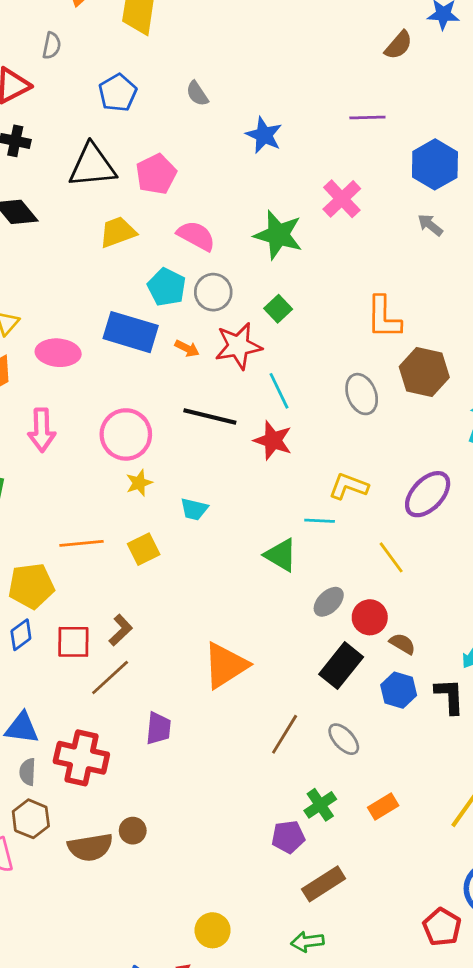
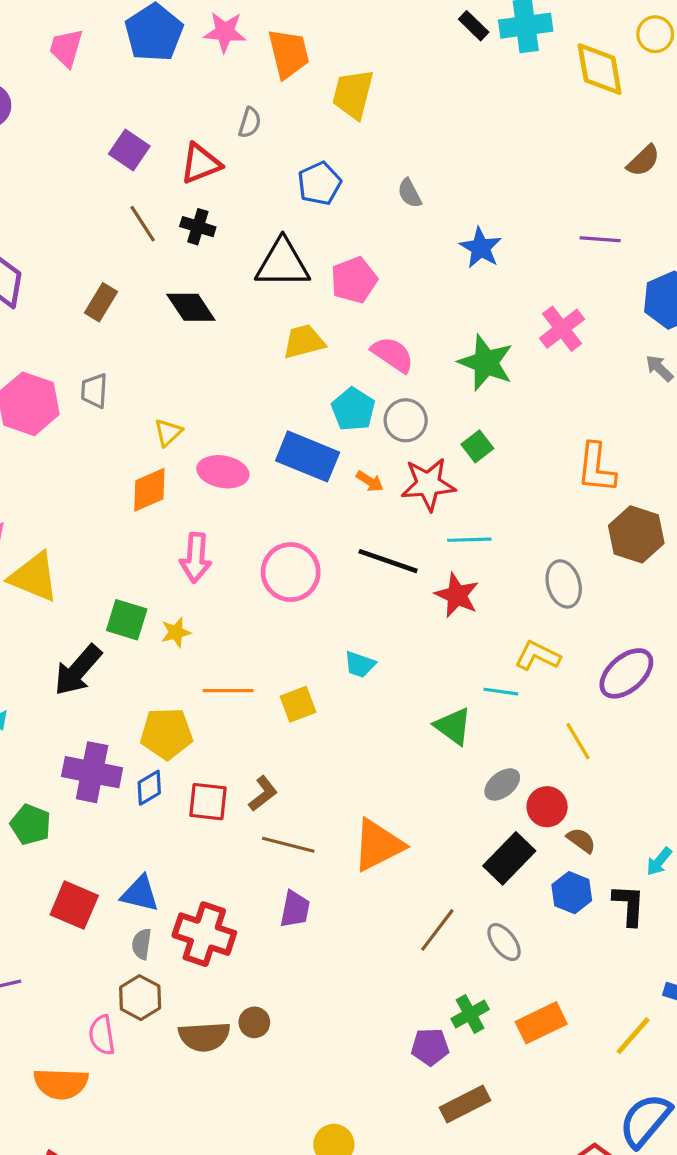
cyan line: (279, 391) -> (469, 540), turned -72
gray ellipse: (362, 394) -> (564, 584), moved
yellow star: (139, 483) -> (176, 632), moved
brown line: (110, 678) -> (288, 845), moved, turned 51
orange rectangle: (383, 806) -> (541, 1023), size x1.4

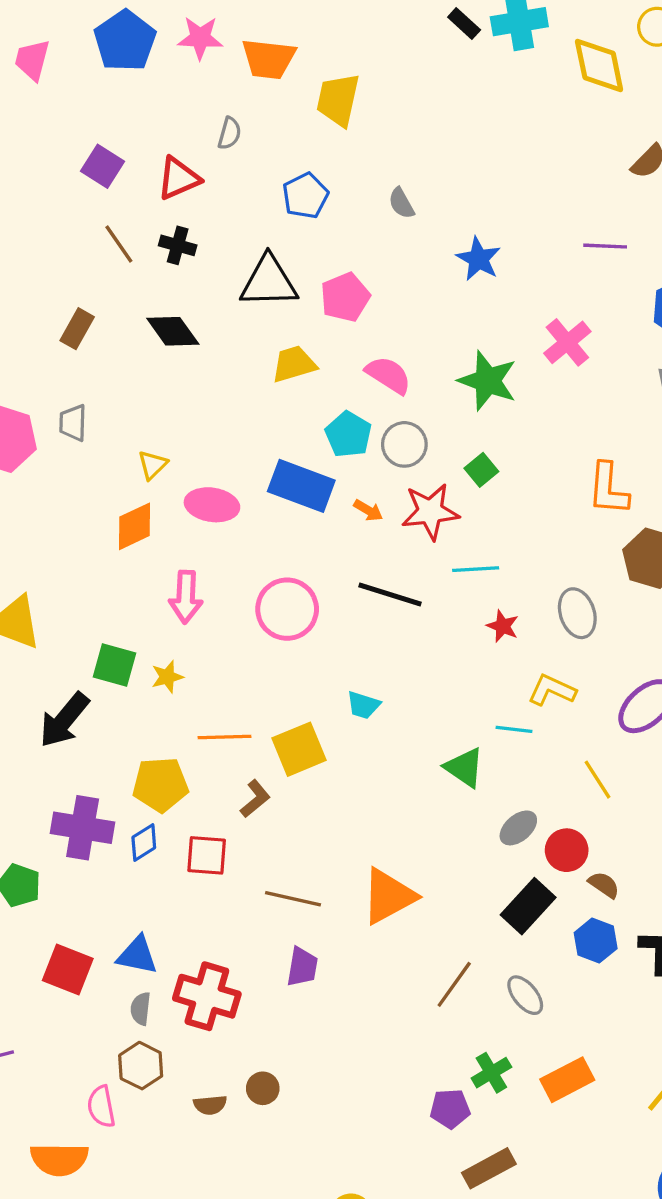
orange trapezoid: (289, 54) -> (269, 59), turned 112
red star: (457, 595) -> (503, 626), moved, size x0.7
yellow square: (298, 704) -> (299, 749), size x1.4
brown L-shape: (263, 794) -> (255, 799), moved
brown semicircle: (204, 1037) -> (210, 1105), size x0.6

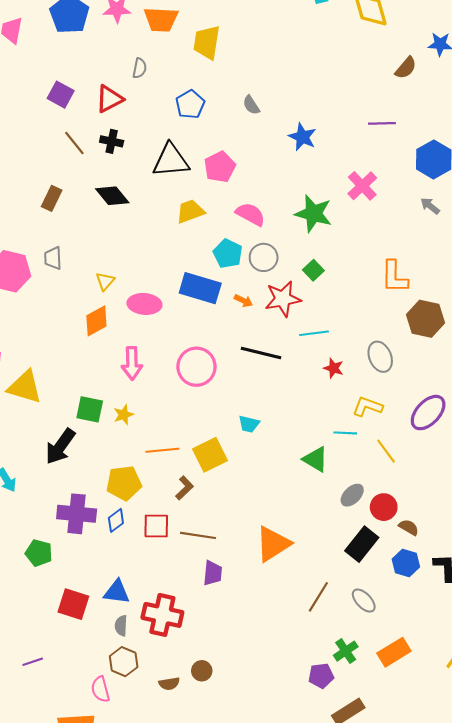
yellow line: (598, 780) -> (386, 451), moved
brown line: (293, 899) -> (198, 535), moved
purple trapezoid: (302, 967) -> (213, 573), moved

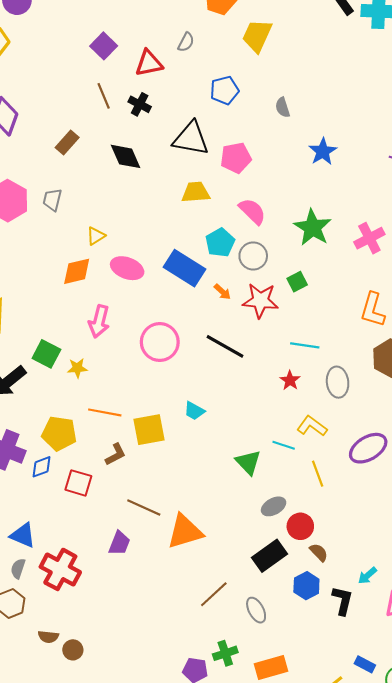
pink cross: (362, 186) -> (369, 238), moved
cyan line: (314, 333) -> (305, 345), moved
brown line: (198, 535) -> (144, 507), moved
brown circle: (202, 671) -> (73, 650), moved

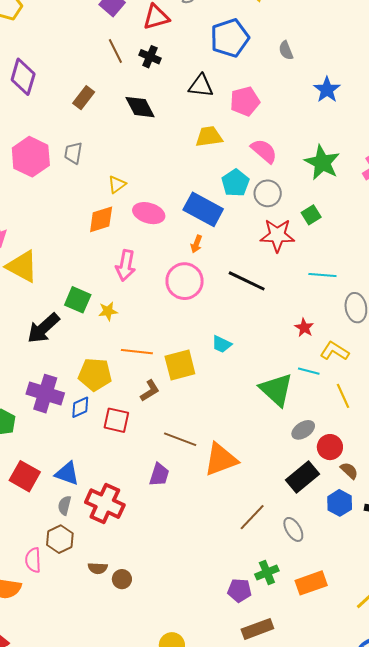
blue pentagon: (225, 90) -> (230, 38), size x1.4
black triangle: (191, 138) -> (201, 86), size x0.7
orange arrow: (222, 292) -> (196, 244), moved, turned 72
red star: (290, 380) -> (304, 328), moved
green triangle: (248, 462) -> (276, 390), size x1.4

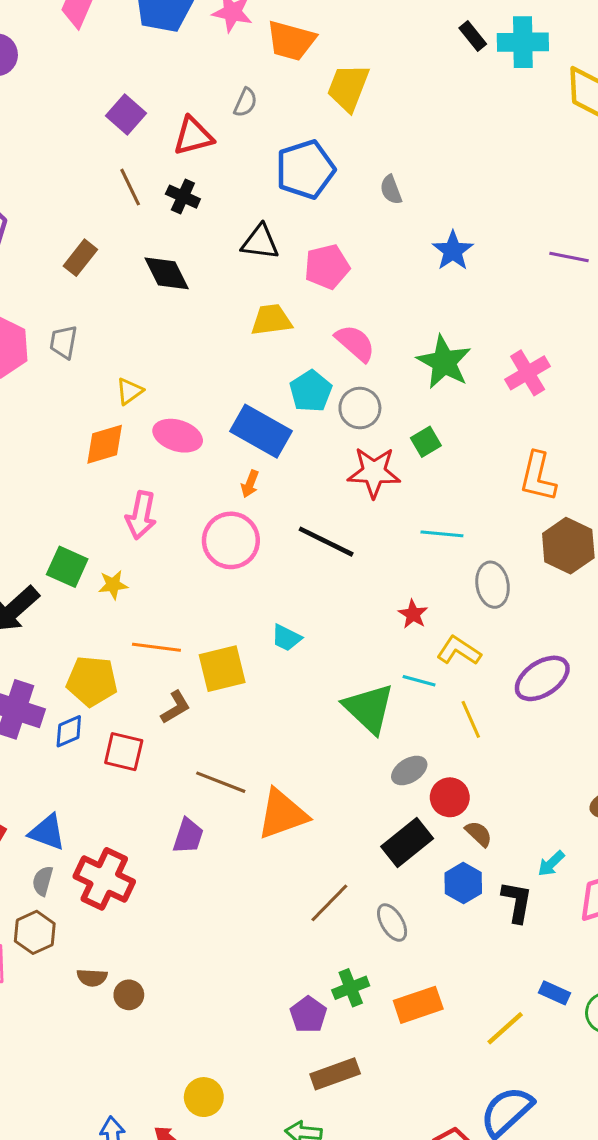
purple pentagon: (239, 590) -> (308, 1015), turned 30

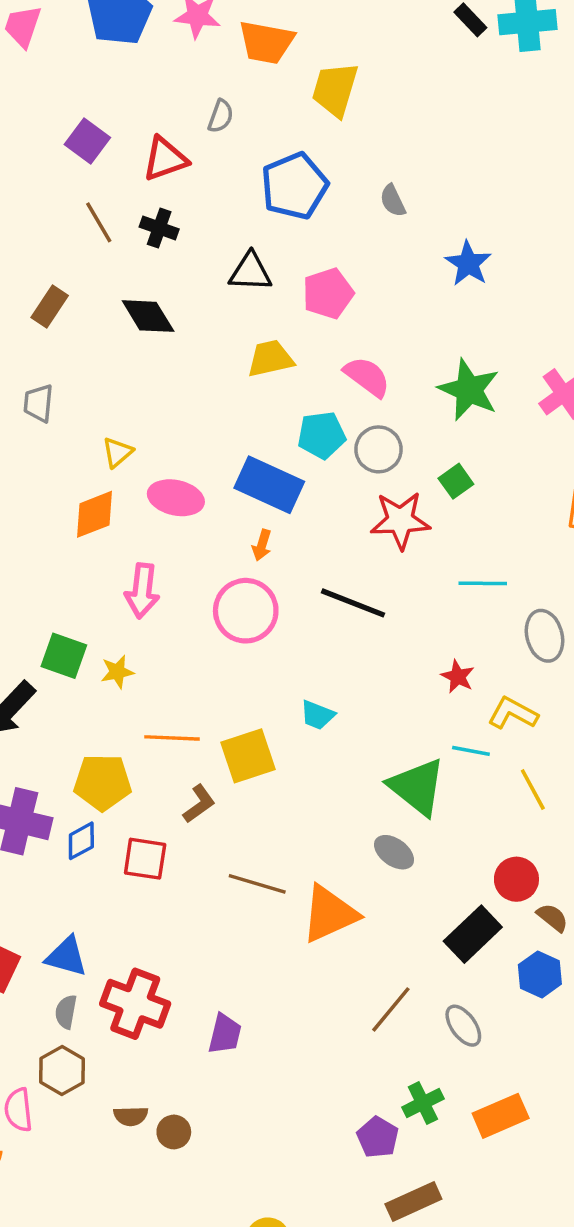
cyan pentagon: (311, 391) -> (322, 435), turned 30
gray ellipse: (409, 770) -> (394, 852), moved, turned 72
purple trapezoid: (188, 836) -> (225, 1034), moved

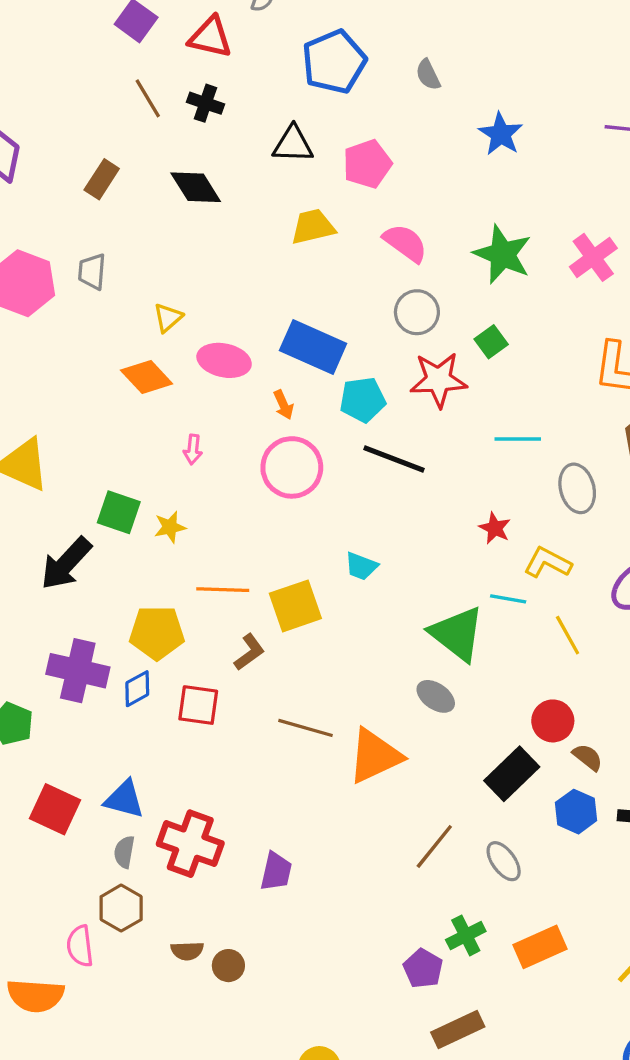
red triangle: (165, 159) -> (210, 37), turned 33
cyan pentagon: (322, 435) -> (363, 400), moved
orange diamond: (94, 514) -> (147, 377), turned 69
orange arrow: (262, 545) -> (283, 405), moved, turned -40
pink arrow: (142, 591) -> (193, 449), size x0.6

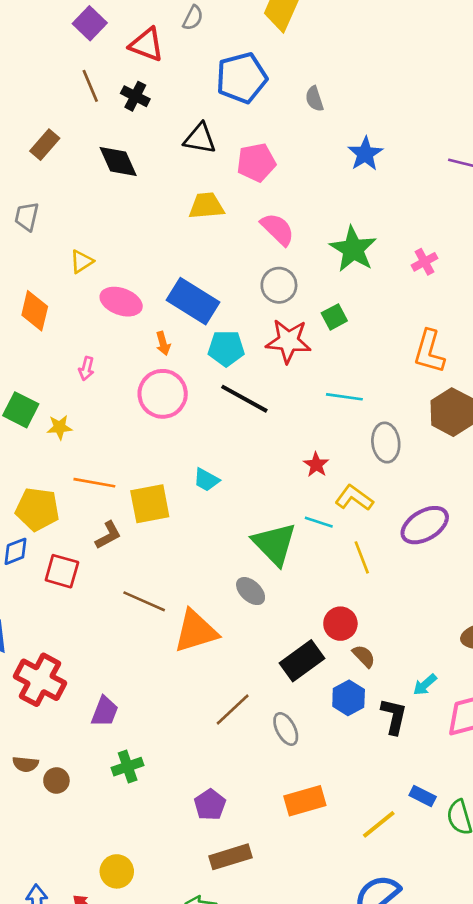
pink cross: (593, 257) -> (425, 262), size x0.7
orange diamond: (147, 377) -> (35, 311), moved, turned 48
green cross: (466, 935) -> (128, 767), moved

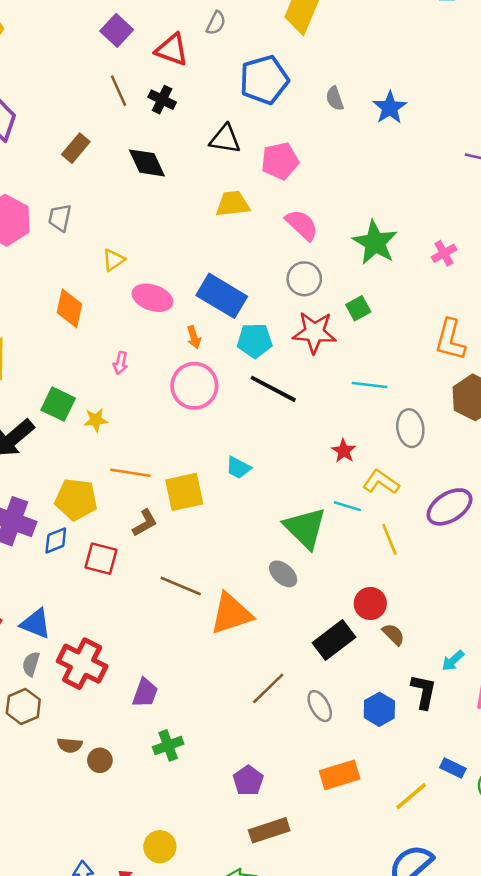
blue star: (365, 154) -> (390, 108), moved
blue hexagon: (349, 698) -> (379, 709), moved

